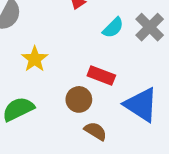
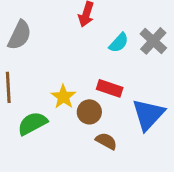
yellow star: (35, 59) -> (63, 97), moved
blue triangle: (141, 105) -> (148, 114), turned 42

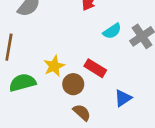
blue triangle: (148, 114) -> (123, 98), size x0.6

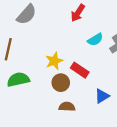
yellow star: (54, 66) -> (54, 61), moved
brown semicircle: (82, 112) -> (67, 107), turned -42

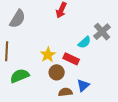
cyan semicircle: (95, 40) -> (84, 42), moved
blue triangle: (102, 96) -> (83, 85), moved

